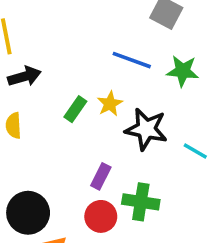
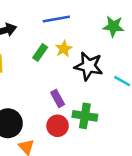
blue line: (132, 60) -> (56, 19), moved, turned -30
purple rectangle: (101, 176) -> (58, 98), turned -56

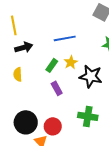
purple rectangle: (58, 98) -> (57, 88), moved
red circle: (58, 126) -> (53, 126), moved

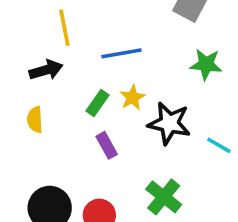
yellow line: (14, 25) -> (64, 28), moved
green cross: (88, 116) -> (164, 197), turned 30

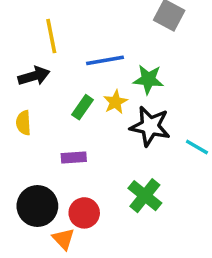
green star: (206, 64) -> (148, 79), moved
purple rectangle: (107, 145) -> (74, 157), moved, turned -65

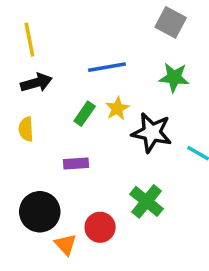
yellow line: (51, 36) -> (29, 40), moved
green star: (148, 79) -> (174, 77), moved
red circle: (84, 213) -> (100, 227), moved

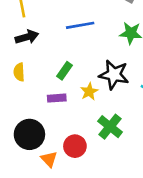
yellow star: (117, 108) -> (89, 92), moved
green rectangle: (85, 114) -> (65, 71), moved

